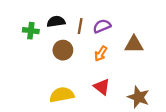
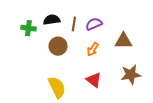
yellow semicircle: (62, 95) -> (57, 87), turned 75
brown star: (139, 97) -> (131, 75), moved, turned -30

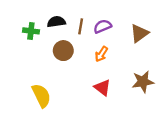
brown triangle: (123, 41) -> (139, 33), moved, turned -36
yellow semicircle: (57, 87) -> (41, 96), moved

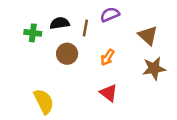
purple semicircle: (102, 26) -> (110, 15), moved
brown triangle: (139, 33) -> (148, 35), turned -42
brown star: (143, 82) -> (154, 68), moved

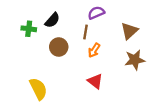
black semicircle: (60, 23) -> (52, 20), turned 140
brown line: (85, 28) -> (86, 32), moved
brown triangle: (148, 35) -> (129, 31), turned 36

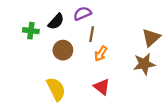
purple semicircle: (96, 13) -> (82, 13), moved
brown triangle: (129, 31) -> (151, 38), moved
yellow semicircle: (38, 89) -> (56, 89), moved

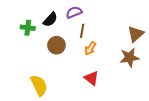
yellow semicircle: (56, 89) -> (39, 85), moved

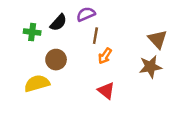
brown triangle: (136, 34) -> (158, 39), turned -30
brown circle: (56, 45) -> (56, 60), moved
yellow semicircle: (39, 85) -> (37, 83), moved, turned -80

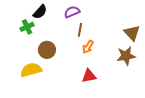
black semicircle: (58, 23) -> (40, 12), moved
green cross: (32, 32) -> (27, 27), turned -32
red triangle: (106, 91) -> (89, 76), turned -49

